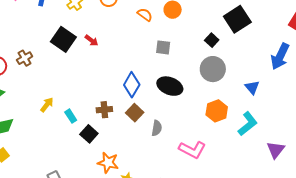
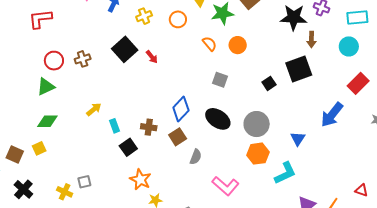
gray circle: (213, 69) -> (257, 124), moved

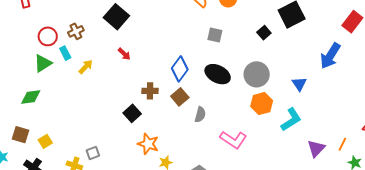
red arrow: (152, 57) -> (124, 54), moved
yellow arrow: (94, 109) -> (86, 67), moved
green diamond: (47, 121) -> (31, 97), moved
cyan rectangle: (114, 126) -> (65, 53), moved
yellow square: (39, 148) -> (45, 141), moved

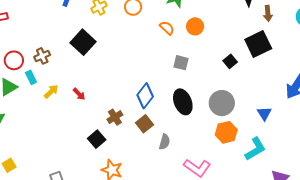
red arrow: (124, 54) -> (79, 94), moved
black ellipse: (218, 74) -> (183, 102), turned 40
brown cross: (150, 91) -> (115, 117), turned -35

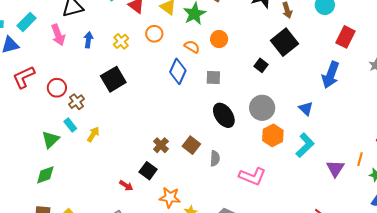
black square: (83, 42) -> (113, 79), turned 30
red circle: (14, 60) -> (57, 88), moved
red arrow: (79, 94) -> (126, 186), moved
blue diamond: (145, 96) -> (178, 71), moved

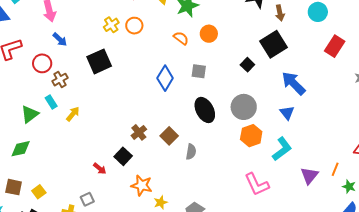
orange circle: (154, 34) -> (134, 26), moved
blue arrow: (88, 40) -> (60, 39), moved, turned 119
blue diamond: (178, 71) -> (165, 78), moved
blue arrow: (331, 75) -> (294, 83), moved, turned 108
pink L-shape: (252, 176) -> (257, 184), moved, turned 36

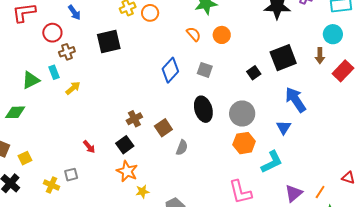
brown arrow: (280, 13) -> (320, 56), moved
black square: (123, 156) -> (125, 145), moved

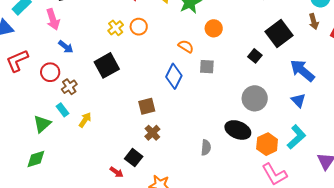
orange semicircle: (194, 34) -> (186, 46), moved
black ellipse: (203, 109) -> (238, 130), moved, turned -35
brown square: (163, 128) -> (147, 106), moved, turned 36
orange hexagon: (244, 143) -> (267, 144), moved
black square: (125, 145) -> (134, 158), moved

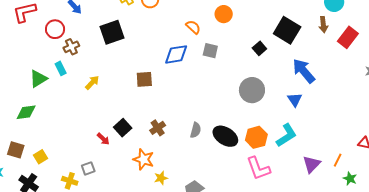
black square: (279, 33) -> (287, 30), turned -32
blue diamond: (174, 76) -> (176, 54), turned 45
yellow arrow: (85, 120) -> (92, 83), moved
black ellipse: (238, 130) -> (225, 136), moved
brown cross: (152, 133) -> (158, 128), moved

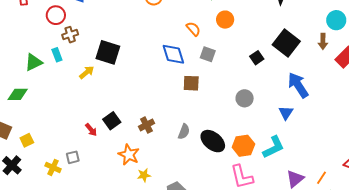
black square: (112, 32) -> (108, 52), moved, turned 30
blue diamond: (176, 54) -> (173, 54), turned 75
brown square: (144, 79) -> (191, 83), moved
gray circle: (252, 90) -> (245, 98), size x0.7

